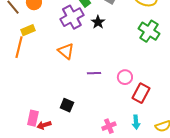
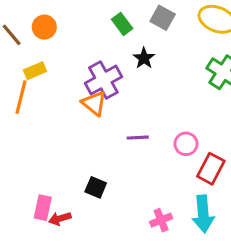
purple cross: (72, 17) -> (103, 80), moved
cyan arrow: (136, 122) -> (203, 214), size x1.6

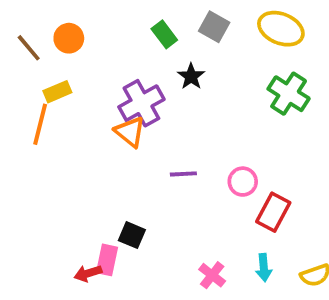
pink rectangle: (43, 208) -> (107, 260), moved
cyan arrow: (203, 214) -> (264, 268), size x0.6
pink cross: (161, 220) -> (212, 275), turned -30

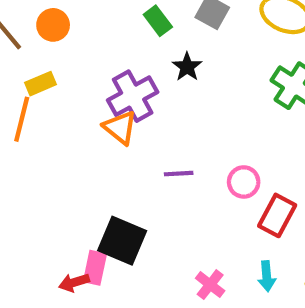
black square: (132, 235) -> (122, 241), size x1.6

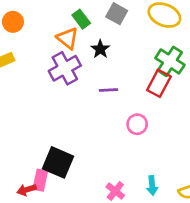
orange triangle: (120, 128) -> (68, 38), moved
purple line: (179, 174) -> (108, 90), moved
red rectangle: (277, 215) -> (159, 83), moved

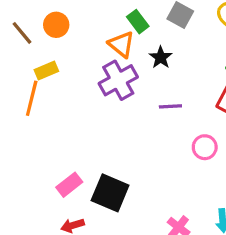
pink rectangle: (40, 180) -> (69, 185), moved, turned 40

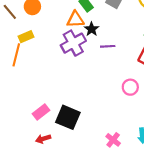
orange triangle: (121, 44) -> (75, 19), turned -42
black star: (161, 57) -> (92, 29), moved
purple line: (170, 106) -> (108, 46), moved

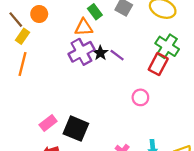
black star: (92, 29) -> (100, 53), moved
yellow rectangle: (26, 37) -> (22, 36), moved, turned -32
purple line: (108, 46) -> (117, 55), turned 40

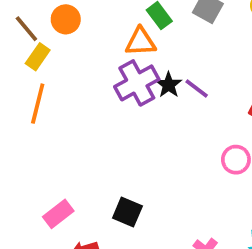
pink rectangle: (48, 123) -> (58, 214), moved
black square: (76, 129) -> (127, 212), size x0.7

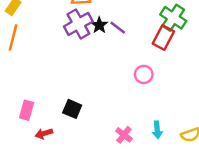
pink rectangle: (58, 214) -> (27, 110), turned -36

